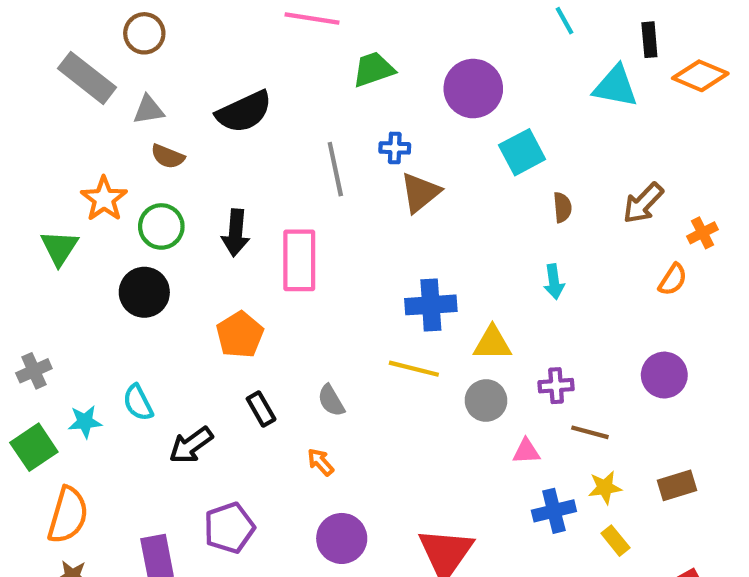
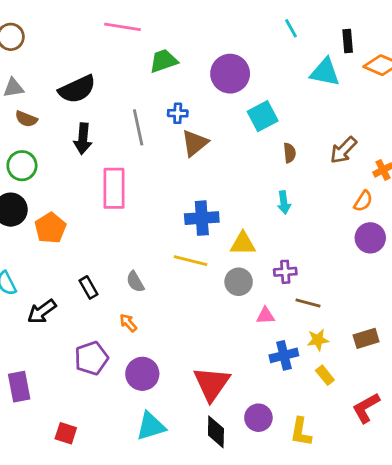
black arrow: (236, 233) -> (83, 139), moved
orange pentagon: (240, 335) -> (50, 228), moved
purple circle: (664, 375) -> (370, 238), moved
purple pentagon: (229, 528) -> (91, 358), moved

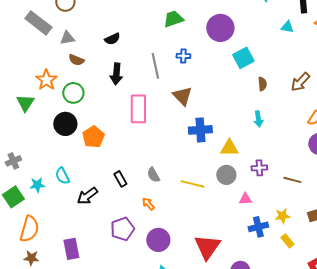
cyan triangle: (325, 72) -> (287, 27), size x0.6
black semicircle: (77, 89) -> (112, 39), size x0.6
brown triangle: (195, 143) -> (182, 96), moved, turned -35
yellow line: (190, 261) -> (192, 184), moved
brown line: (308, 303) -> (292, 180), moved

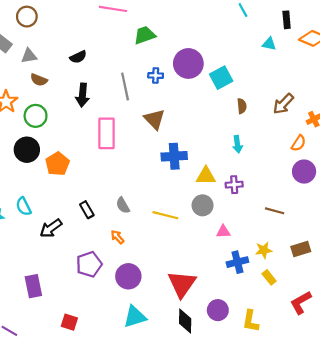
purple circle: (220, 28) -> (188, 63), moved
purple cross: (259, 168) -> (234, 185), moved

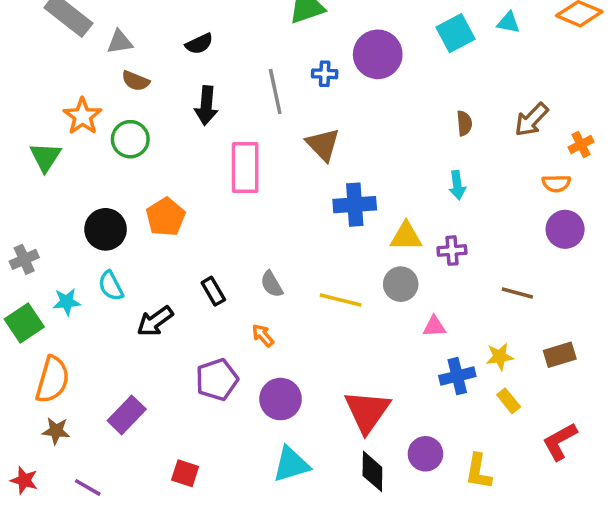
cyan square: (221, 78) -> (455, 33), moved
orange semicircle: (299, 143) -> (556, 183), turned 56
black circle: (27, 150) -> (106, 229), moved
purple rectangle: (33, 286) -> (127, 415), turned 55

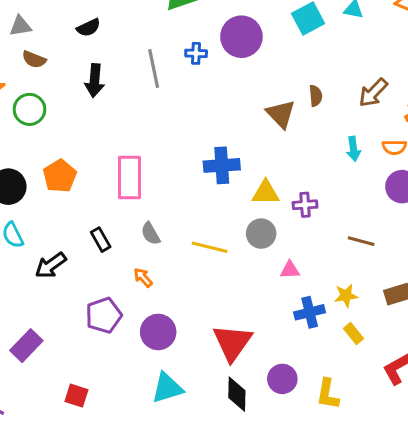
brown triangle: (323, 144) -> (281, 114), moved
pink rectangle: (245, 167) -> (129, 178), moved
cyan arrow: (457, 185) -> (353, 149), moved

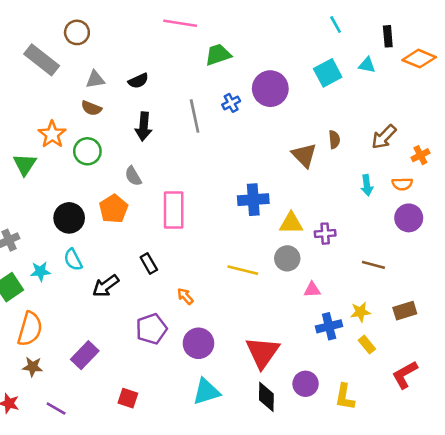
gray triangle: (20, 26) -> (95, 79), moved
blue cross: (196, 53) -> (231, 103), turned -30
gray semicircle: (151, 234) -> (133, 176), moved

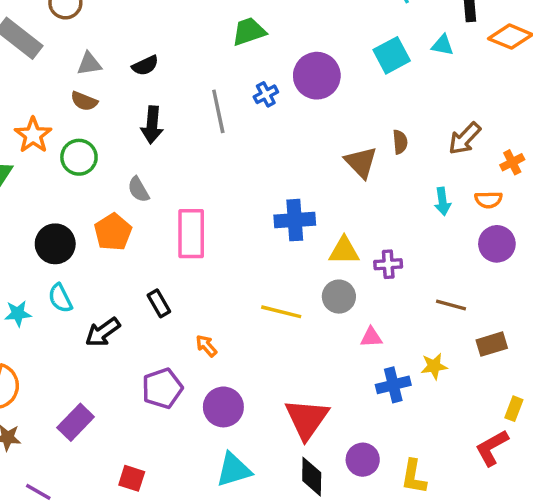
brown rectangle: (405, 311) -> (492, 344), moved
yellow rectangle: (367, 345) -> (514, 409), moved, turned 60

